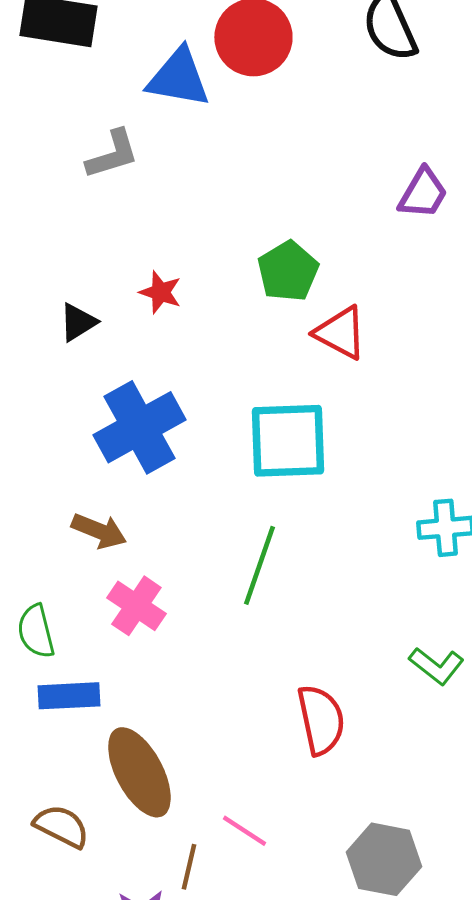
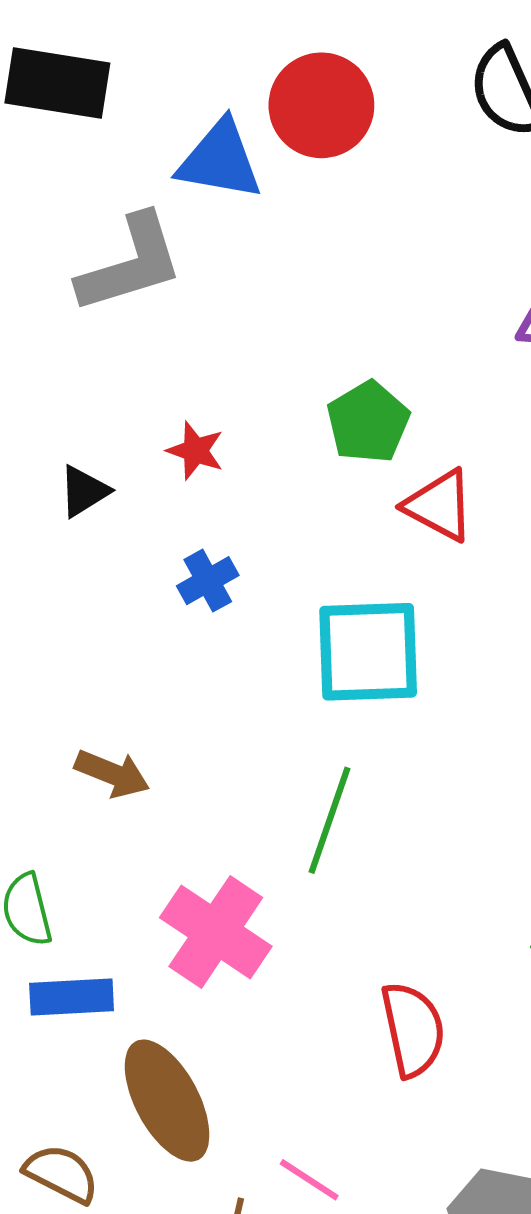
gray L-shape: (112, 154) -> (130, 264), size x1.5
blue cross: (139, 427) -> (208, 581), moved, size x0.5
pink cross: (136, 606) -> (216, 932), moved, size x1.4

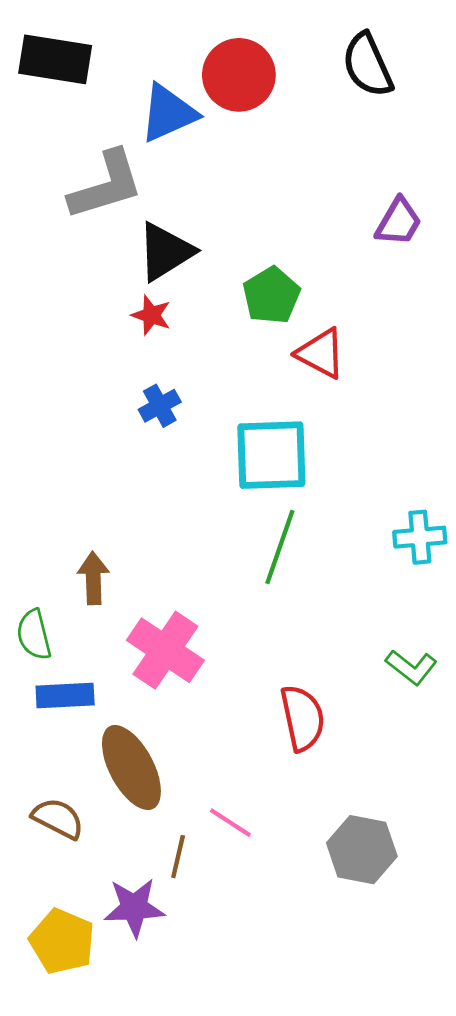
blue triangle: (220, 160) -> (168, 113), turned -34
black triangle: (84, 491) -> (165, 252), moved, size x1.6
brown arrow: (112, 774) -> (93, 578), moved, turned -114
green line: (330, 820) -> (280, 547), moved

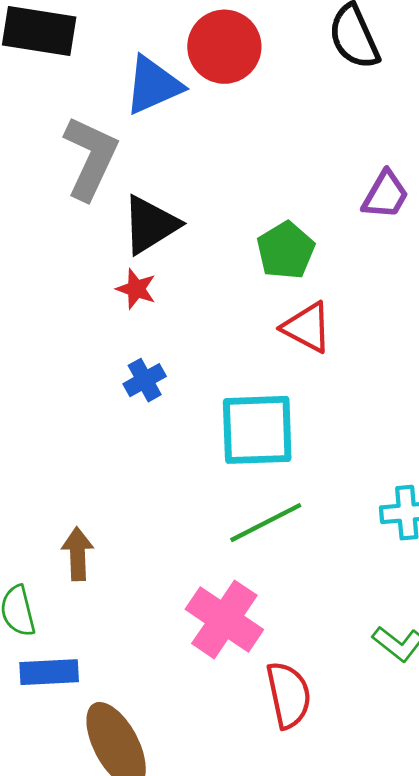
gray L-shape: (106, 185) -> (90, 158), turned -48
green pentagon: (271, 295) -> (286, 250), moved
green line: (280, 547) -> (266, 523), turned 44
pink cross: (165, 650) -> (224, 619), moved

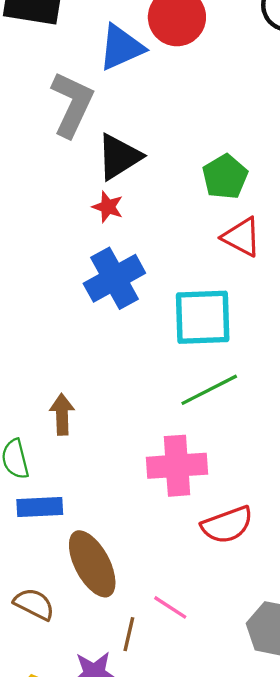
blue cross: (145, 380) -> (114, 278), size x1.8
pink cross: (224, 619) -> (177, 466), turned -38
red semicircle: (289, 695) -> (227, 525), turned 82

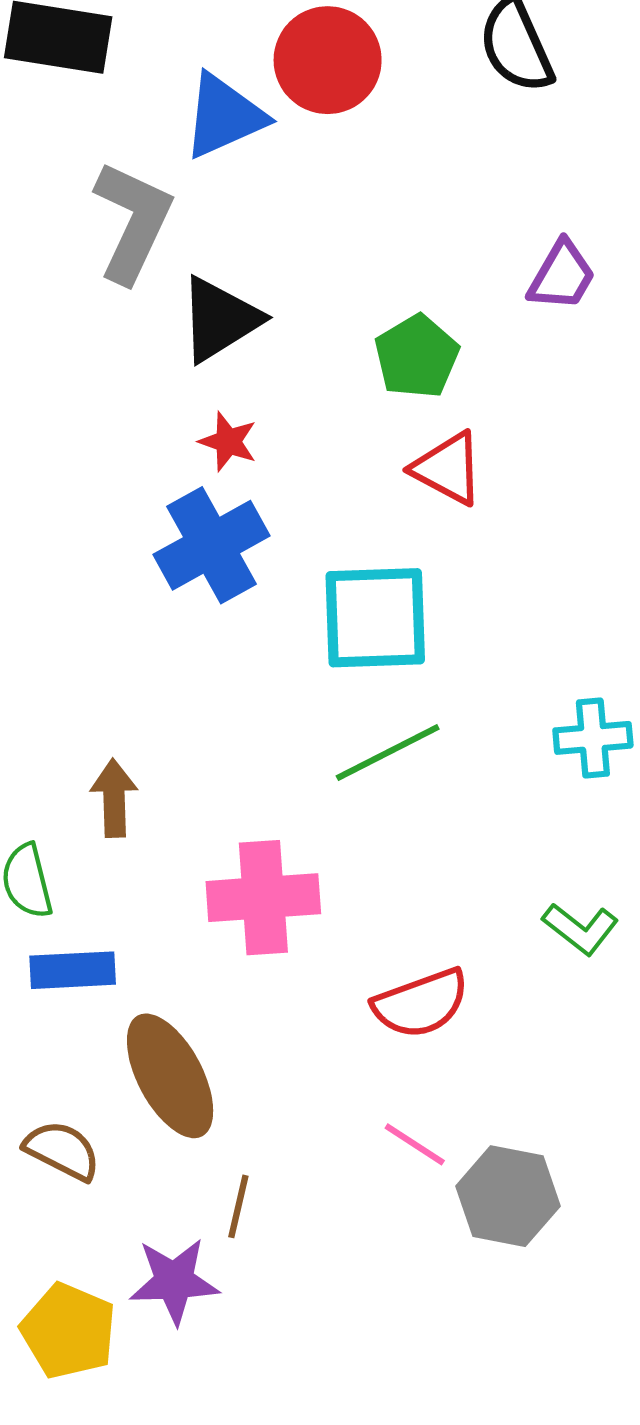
red star: (108, 207) -> (228, 442), moved
pink cross: (177, 466) -> (263, 898), moved
pink line: (170, 607) -> (415, 1144), moved

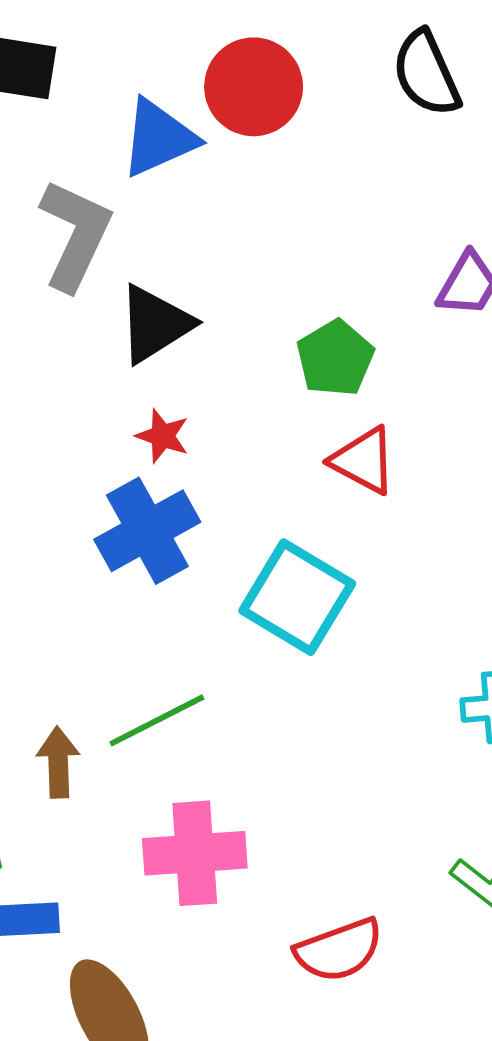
cyan square: (375, 618) -> (297, 597), turned 33
green line: (388, 752) -> (157, 720), moved

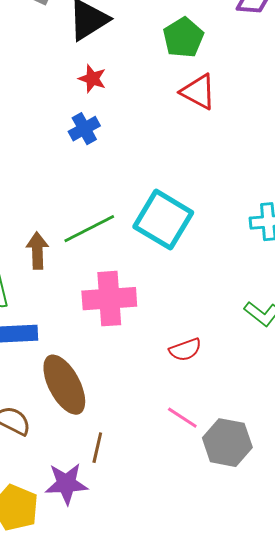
blue cross: (147, 531) -> (84, 129), size x0.6
cyan square: (297, 597) -> (163, 220), moved
red semicircle: (339, 950) -> (185, 350), size x0.7

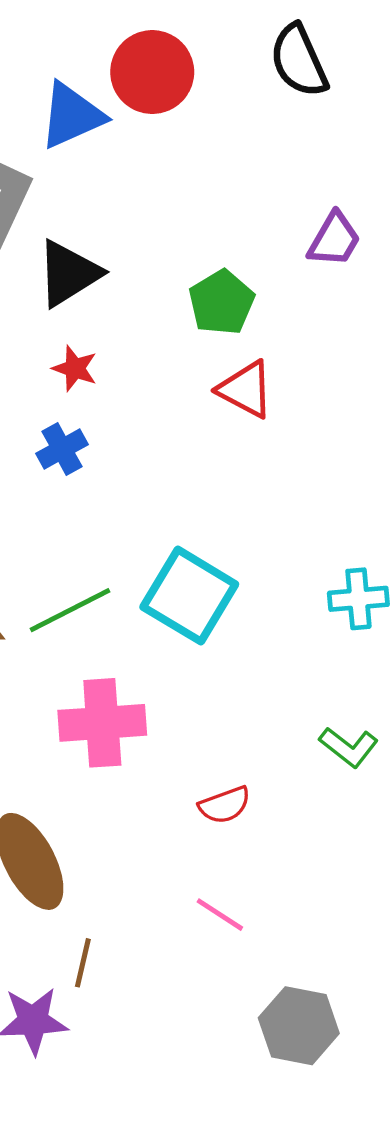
gray hexagon: (227, 443) -> (299, 1026), moved

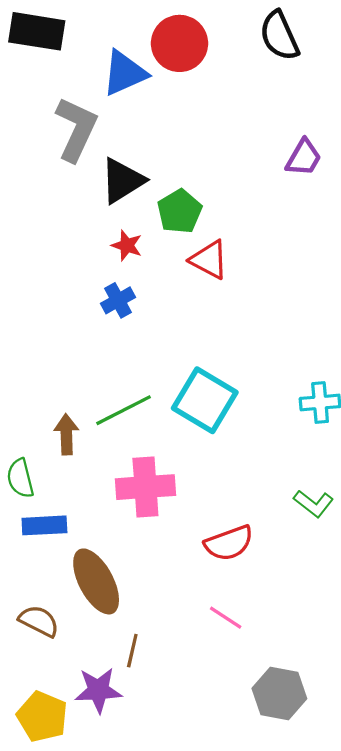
green pentagon: (221, 302) -> (180, 211), moved
red triangle: (246, 389) -> (209, 260), moved
red semicircle: (225, 805) -> (229, 543), size x1.4

